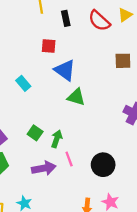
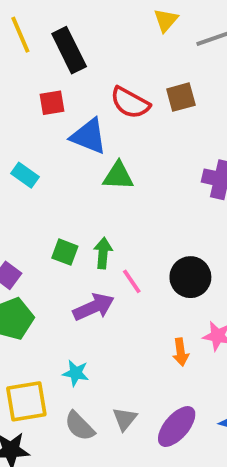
black rectangle: (66, 18) -> (69, 50), size x1.6
red semicircle: (99, 21) -> (130, 103), moved

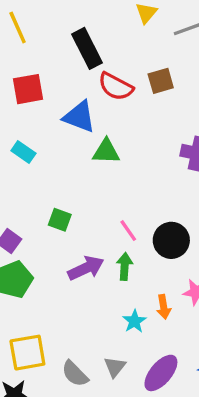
black rectangle: (69, 50) -> (87, 48), moved
red square: (52, 103) -> (28, 89), moved, size x1.4
green arrow: (103, 253) -> (125, 266), moved
pink line: (132, 281) -> (128, 231), moved
cyan star: (76, 373) -> (134, 321), moved, turned 30

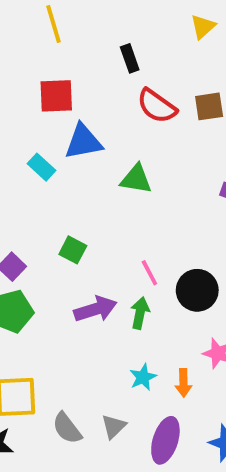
black rectangle: (87, 48) -> (130, 58), size x0.6
blue triangle: (79, 117) -> (83, 142), moved, turned -39
orange arrow: (164, 307) -> (183, 383), moved
purple ellipse: (161, 373) -> (165, 440), turned -30

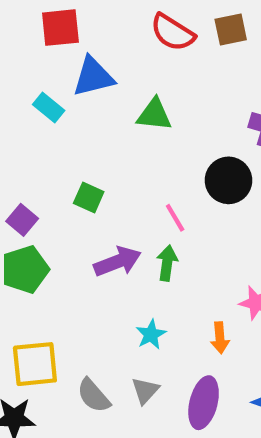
black circle: (197, 290) -> (228, 180), moved
cyan star: (143, 377) -> (151, 334), moved

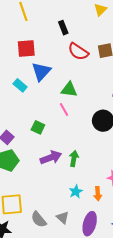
blue triangle: (93, 77) -> (41, 71), turned -35
pink line: (175, 218) -> (64, 110), moved
cyan star: (151, 334) -> (76, 192), moved
gray triangle: (145, 391) -> (63, 218), turned -32

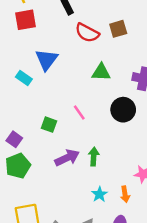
red square: (26, 48) -> (25, 20), moved
green triangle: (69, 90) -> (101, 72), moved
pink line: (64, 110) -> (79, 113), moved

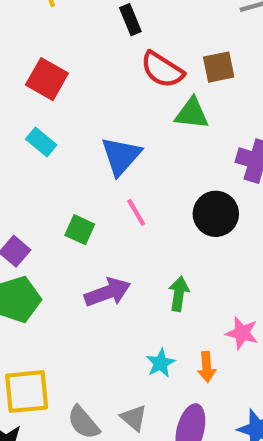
red square: (25, 20) -> (47, 79), moved, turned 35
blue triangle: (47, 60) -> (121, 156), moved
green triangle: (101, 72) -> (192, 113), moved
green arrow: (94, 157) -> (179, 294), moved

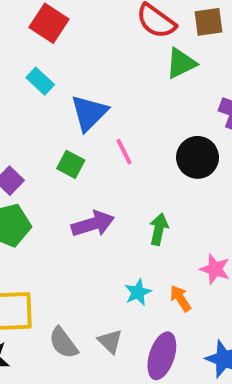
green triangle: (192, 113) -> (181, 63), turned -36
blue triangle: (121, 156) -> (89, 113), moved
orange arrow: (207, 367) -> (180, 298), turned 148

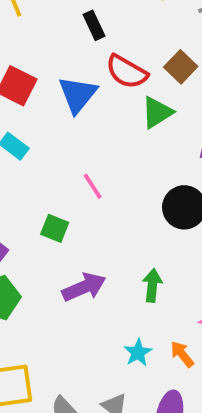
brown square: (209, 22) -> (181, 67), turned -32
blue triangle: (89, 113) -> (78, 95), moved
pink line: (124, 152) -> (93, 186), moved

